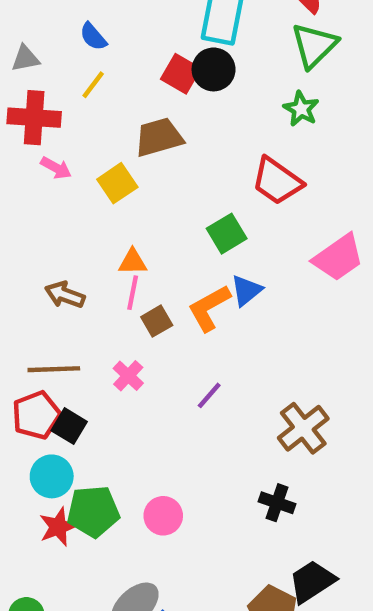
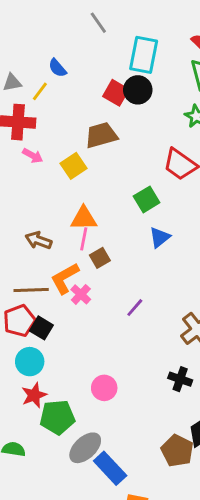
yellow line: (93, 85) -> (40, 91), moved
orange triangle: (133, 262) -> (84, 218), size x1.4
orange L-shape: (209, 308) -> (65, 278), moved
green pentagon: (93, 511) -> (57, 417), moved

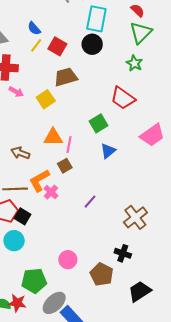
yellow line: (40, 91) -> (36, 45), moved
red square: (116, 93) -> (57, 46), moved
pink line: (84, 239) -> (69, 145), moved
red star: (34, 395) -> (17, 303), moved, turned 30
brown pentagon: (177, 451) -> (102, 274), moved

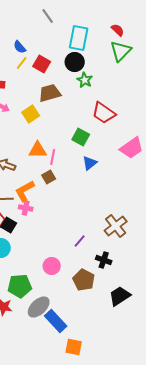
green star: (134, 63) -> (85, 80), moved
green square: (98, 123) -> (81, 137), turned -30
pink cross: (51, 192) -> (26, 208), moved, turned -32
purple line: (90, 202) -> (80, 241), moved

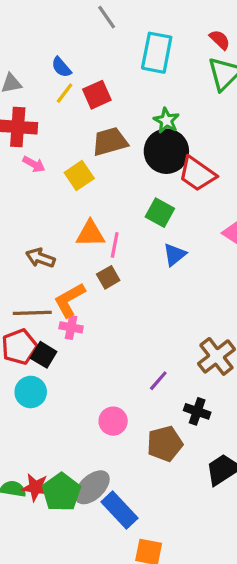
black circle: (75, 62) -> (166, 151), moved, size x1.4
red square: (42, 64) -> (97, 95), turned 36
brown pentagon: (84, 280) -> (165, 444), turned 30
green pentagon: (20, 286) -> (61, 492), moved, turned -30

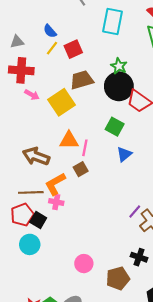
yellow square: (79, 175) -> (62, 102), size x1.4
brown arrow: (40, 258) -> (36, 156), size x1.4
purple line: (158, 381) -> (135, 212), moved

